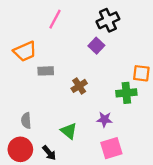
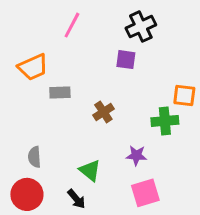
purple square: (96, 46) -> (126, 60), turned -35
black arrow: (49, 153) -> (76, 199), moved

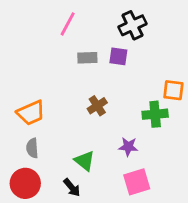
orange trapezoid: (33, 67) -> (31, 113), moved
gray rectangle: (60, 93) -> (87, 58), moved

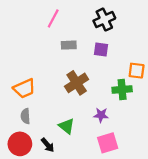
purple square: (118, 56) -> (101, 50), moved
brown cross: (97, 106) -> (77, 83), size x1.5
black arrow: (72, 188) -> (48, 145), moved

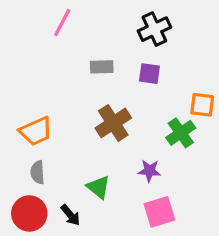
pink line: (53, 18) -> (62, 23), moved
green cross: (122, 89) -> (181, 133), turned -30

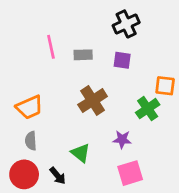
pink line: (62, 23) -> (51, 47), moved, turned -40

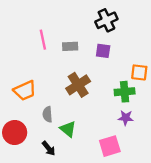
green cross: (148, 109) -> (125, 92), turned 30
purple star: (122, 139) -> (126, 118), moved
gray semicircle: (31, 141) -> (47, 114), moved
red circle: (24, 174) -> (15, 132), moved

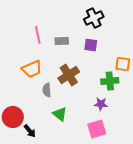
orange trapezoid: (25, 91) -> (32, 69), moved
gray semicircle: (47, 114) -> (47, 90), moved
purple star: (126, 118) -> (101, 104), moved
black arrow: (49, 148) -> (30, 131), moved

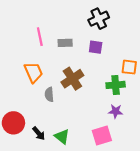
orange trapezoid: (32, 69) -> (33, 72), turned -90
purple star: (101, 104) -> (116, 111), moved
green triangle: (60, 114) -> (62, 137), moved
black arrow: (30, 131) -> (39, 133), moved

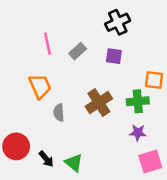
gray rectangle: (65, 43) -> (78, 51), turned -40
brown cross: (72, 79) -> (99, 103), moved
pink square: (102, 135) -> (150, 161), moved

